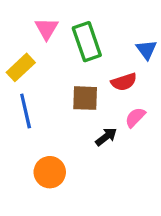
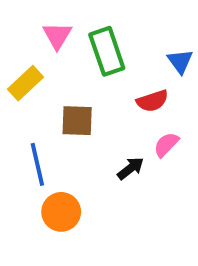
brown square: (85, 98) -> (77, 121), moved
blue line: (26, 111) -> (37, 164), moved

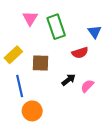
yellow rectangle: (26, 83) -> (13, 55), moved
pink semicircle: (166, 145) -> (87, 86), moved
black arrow: (131, 168) -> (69, 80), moved

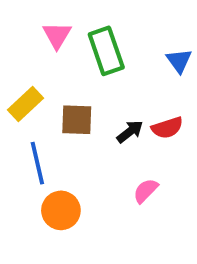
red semicircle: (80, 53) -> (167, 128), moved
black arrow: (69, 80) -> (130, 132), moved
pink semicircle: (87, 86) -> (146, 191), moved

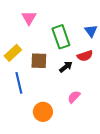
green rectangle: (106, 51) -> (61, 37), moved
red semicircle: (167, 128) -> (85, 56), moved
orange circle: (61, 210) -> (43, 112), moved

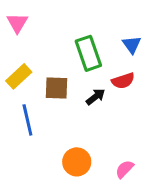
pink triangle: (29, 18) -> (17, 23), moved
pink semicircle: (74, 97) -> (125, 169), moved
orange circle: (43, 112) -> (77, 162), moved

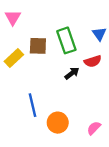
brown square: (56, 88) -> (38, 46), moved
blue line: (27, 120) -> (33, 105), moved

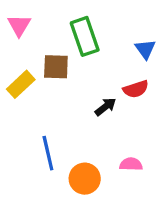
green rectangle: (66, 40) -> (85, 36), moved
pink semicircle: (94, 128) -> (131, 164), moved, turned 48

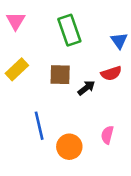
brown square: (56, 67) -> (60, 75), moved
pink semicircle: (131, 164) -> (107, 135), turned -78

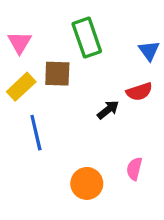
pink triangle: (16, 21) -> (20, 42), moved
brown square: (60, 75) -> (57, 74), moved
blue line: (39, 126) -> (36, 133), moved

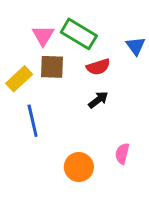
green rectangle: (87, 38) -> (79, 34), turned -40
pink triangle: (20, 42) -> (43, 35), moved
red semicircle: (139, 92) -> (98, 67), moved

